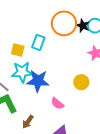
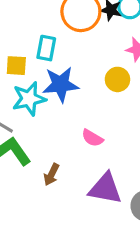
blue star: (38, 81) -> (61, 84), moved
yellow circle: (81, 82) -> (117, 79), moved

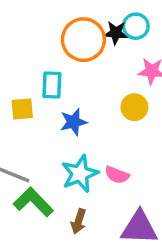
blue star: (61, 84) -> (73, 122), size x0.7
cyan star: (29, 99) -> (80, 174), moved

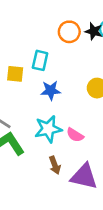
orange circle: (83, 40) -> (69, 32), size x0.7
brown arrow: (79, 221) -> (55, 165), moved, turned -48

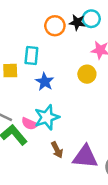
blue star: (51, 90) -> (45, 82), turned -30
pink semicircle: (75, 135) -> (30, 124), moved

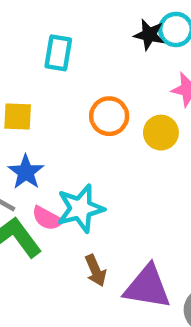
orange circle: (55, 26) -> (109, 116), moved
cyan rectangle: (31, 55) -> (58, 53), moved
blue star: (45, 82) -> (26, 172), moved

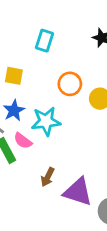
cyan star: (80, 208) -> (46, 121), moved
brown arrow: (96, 271) -> (48, 177), turned 42

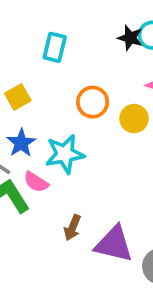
yellow square: (14, 76) -> (18, 97), turned -36

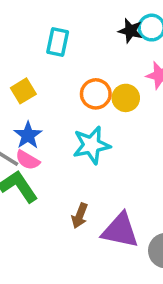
yellow circle: (134, 119) -> (126, 98), moved
cyan star: (65, 154) -> (91, 145), moved
pink semicircle: (36, 182) -> (28, 160), moved

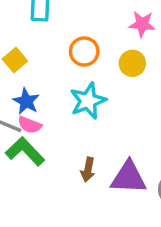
yellow circle: (126, 98) -> (132, 63), moved

